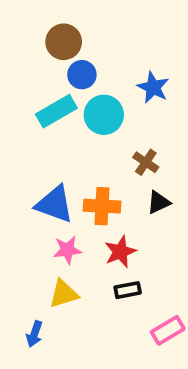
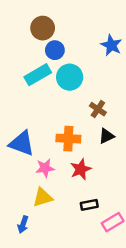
blue star: (153, 87) -> (111, 45), moved
blue triangle: (55, 204) -> (22, 143), moved
black rectangle: (128, 290) -> (89, 205), moved

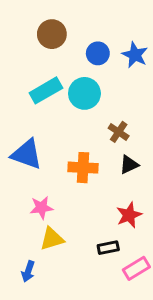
blue circle: (55, 50) -> (98, 53), moved
blue triangle: (22, 143) -> (27, 154), moved
pink star: (45, 168) -> (41, 208), moved
red star: (81, 169) -> (129, 215), moved

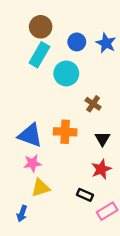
cyan rectangle: (46, 90) -> (39, 55), moved, turned -30
blue triangle: (27, 154) -> (30, 135), moved
black triangle: (129, 165) -> (102, 139), moved, turned -35
black rectangle: (108, 248) -> (85, 195), turned 35

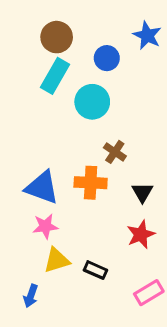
blue star: (106, 43) -> (147, 35), moved
brown cross: (93, 104) -> (115, 152), moved
black rectangle: (85, 195) -> (95, 270), moved

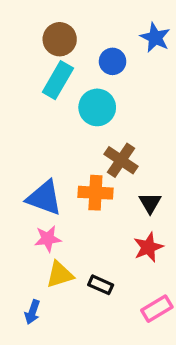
brown cross: (115, 152) -> (121, 160), size x1.4

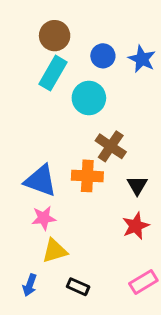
blue star: (155, 38) -> (142, 59), moved
black rectangle: (101, 285) -> (78, 287), moved

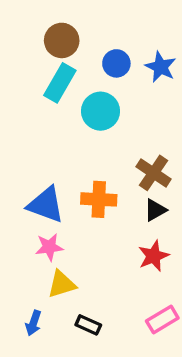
brown cross: (111, 146) -> (153, 173), moved
black triangle: (137, 185) -> (155, 210), turned 30

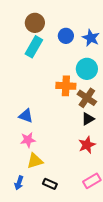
cyan circle: (101, 111) -> (87, 69), moved
orange cross: (99, 199) -> (66, 86), moved
blue triangle: (46, 205) -> (26, 116), size x0.7

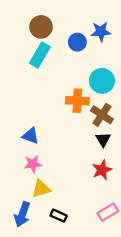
blue star: (91, 38) -> (101, 32), moved, turned -30
black triangle: (88, 119) -> (103, 139), turned -32
blue arrow: (19, 183) -> (22, 214), size x1.5

